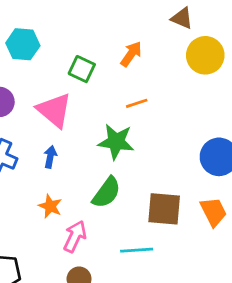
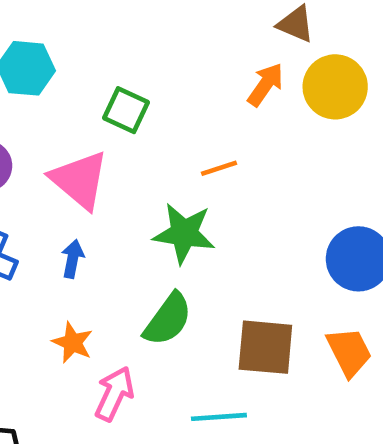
orange arrow: (131, 54) -> (265, 85), moved

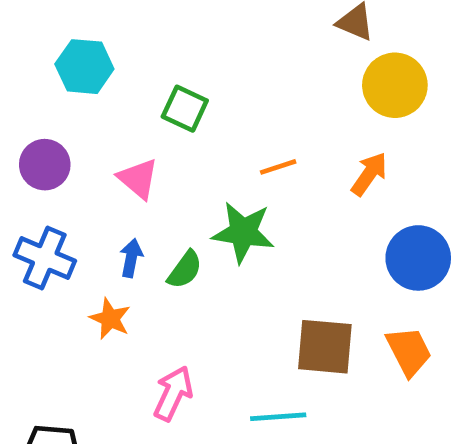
orange arrow: (265, 85) -> (369, 174), moved
pink triangle: (80, 180) -> (138, 179), size x0.7
green semicircle: (168, 319) -> (185, 270), moved, size x0.7
orange star: (73, 343) -> (110, 319), moved

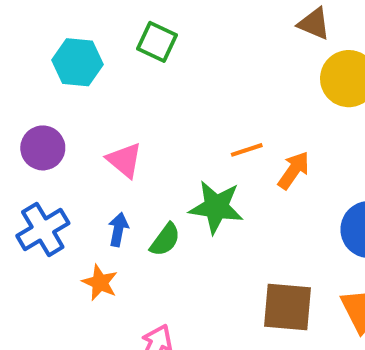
green square: (185, 109) -> (157, 42), moved
orange arrow: (369, 174) -> (294, 170), moved
blue cross: (45, 258) -> (43, 229), turned 36

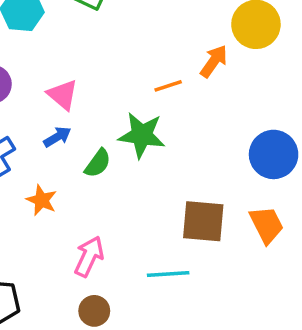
orange arrow: (294, 170) -> (214, 61), moved
blue arrow: (118, 229) -> (57, 137), moved, turned 48

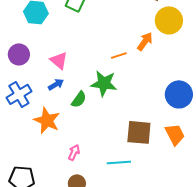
orange star: (42, 200) -> (47, 120), size x1.5
pink arrow: (89, 256) -> (74, 152), size x0.7

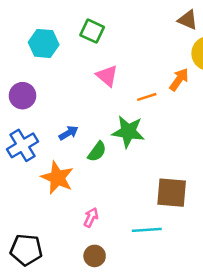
pink triangle: (59, 60) -> (107, 76), moved

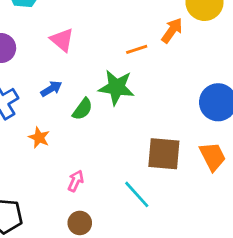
pink triangle: (107, 76) -> (62, 40), moved
orange star: (57, 178) -> (39, 138), size x0.6
cyan line: (147, 230) -> (137, 194), turned 52

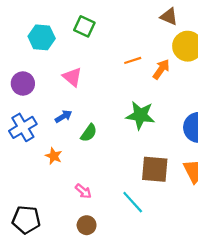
orange line: (137, 49) -> (133, 60), moved
green star: (116, 87) -> (140, 115), moved
pink arrow: (76, 181) -> (83, 191), turned 105

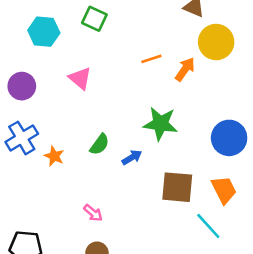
blue arrow: (64, 116) -> (132, 157), moved
orange star: (54, 156) -> (54, 156), moved
cyan line: (133, 202) -> (208, 226), moved

